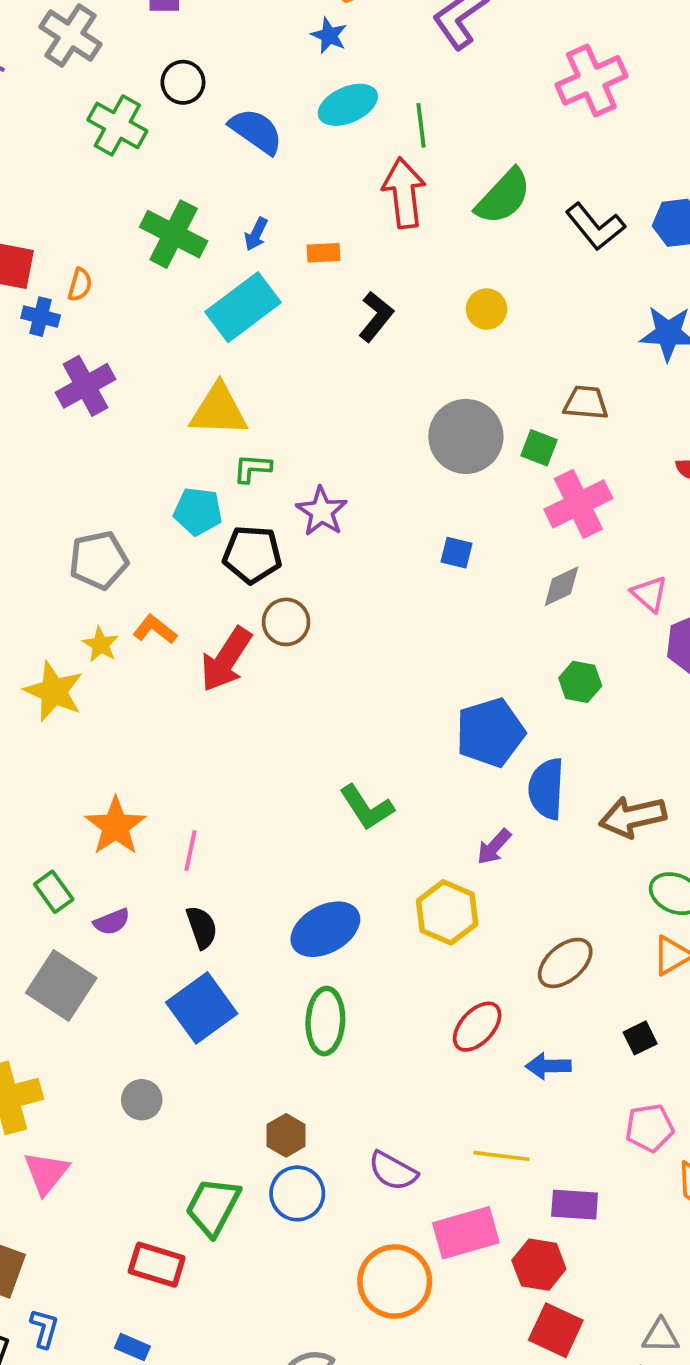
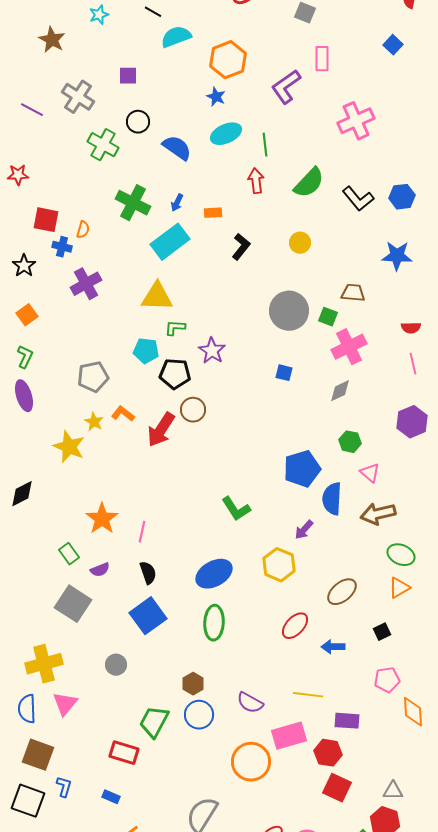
red arrow: (404, 193) -> (256, 181), size x0.7
pink triangle: (650, 594) -> (370, 473), moved

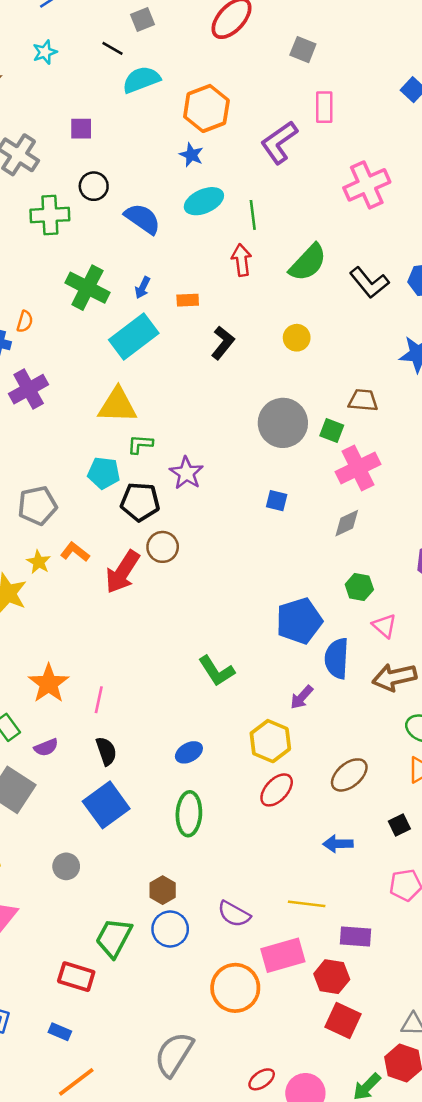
green cross: (103, 145) -> (50, 215), turned -32
blue ellipse: (214, 574) -> (189, 752), size x0.6
red ellipse: (295, 626) -> (277, 790), moved

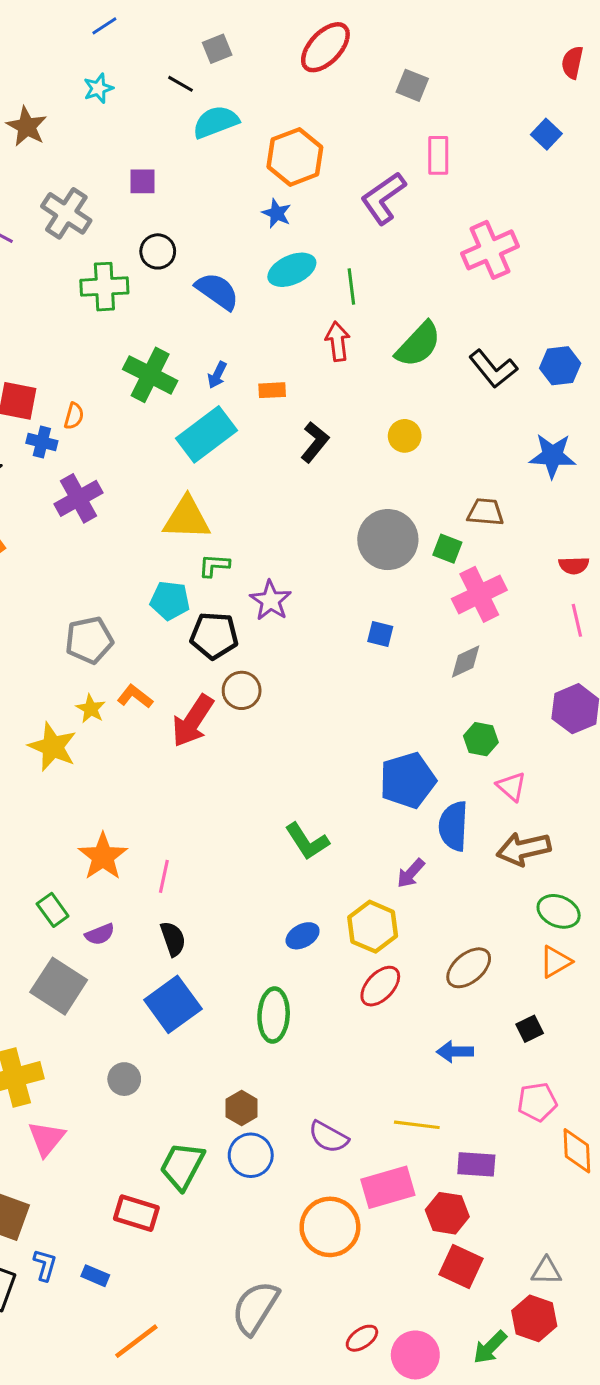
blue ellipse: (189, 752) -> (303, 936), moved
blue rectangle: (60, 1032) -> (95, 1276), moved

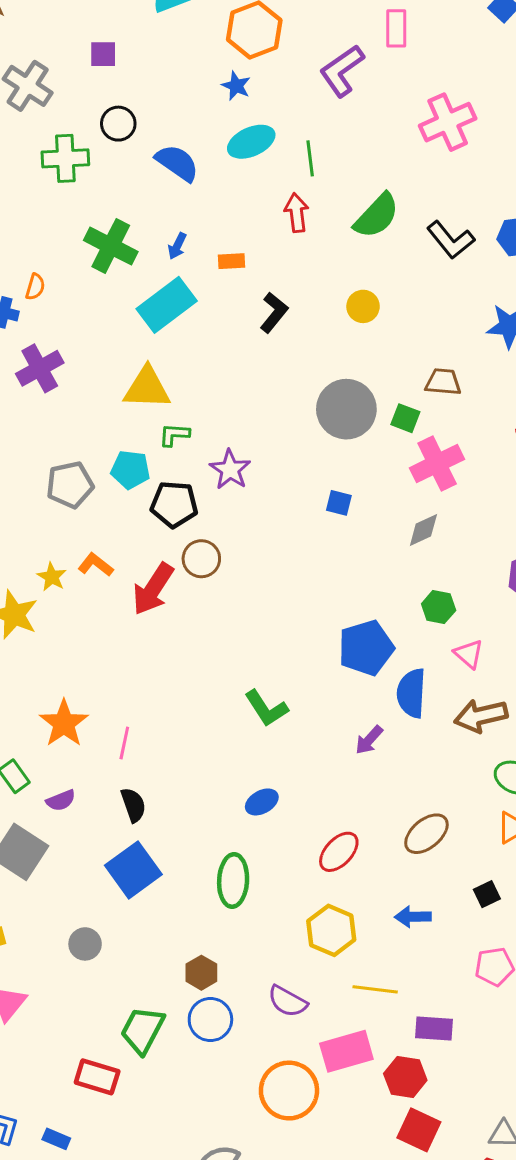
gray pentagon: (89, 640) -> (70, 485), moved
yellow hexagon: (373, 927) -> (331, 930), moved

